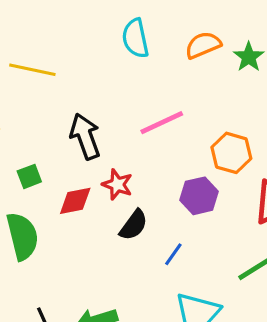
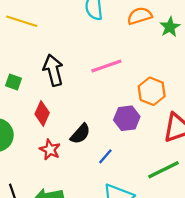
green square: (29, 176) -> (13, 82), moved, turned 35
red star: (117, 185) -> (50, 150), moved
red diamond: (75, 201) -> (42, 113), turned -60

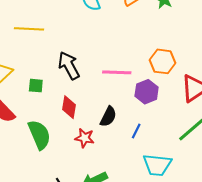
pink line: (106, 66) -> (117, 72), moved, turned 36

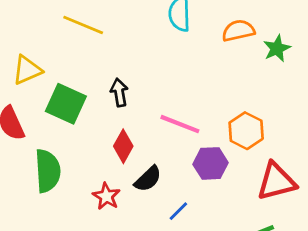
black arrow: (69, 66) -> (119, 93), size x0.7
green square: (36, 86) -> (66, 104), size x1.8
red diamond: (69, 107) -> (123, 146), moved

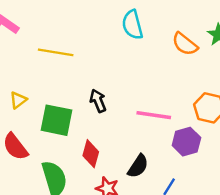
orange semicircle: (238, 31) -> (185, 44), moved, turned -116
yellow triangle: (27, 70) -> (18, 100), size x0.7
red diamond: (123, 146) -> (91, 154), moved

